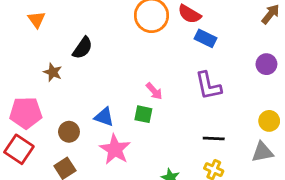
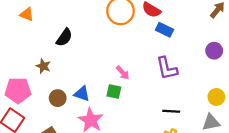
orange triangle: (37, 19) -> (27, 14), turned -32
brown star: (53, 72) -> (43, 66), moved
brown circle: (69, 132) -> (58, 98), moved

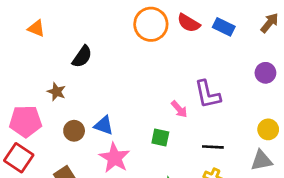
blue rectangle: (165, 30) -> (224, 27), moved
pink arrow: (123, 73) -> (179, 109), moved
green square: (114, 91) -> (160, 138), moved

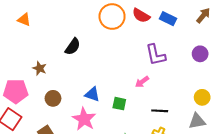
black semicircle: (82, 57) -> (73, 47), moved
purple L-shape: (208, 94) -> (156, 55), moved
pink arrow: (179, 109) -> (142, 82), moved, turned 96
blue triangle: (104, 125) -> (92, 94), moved

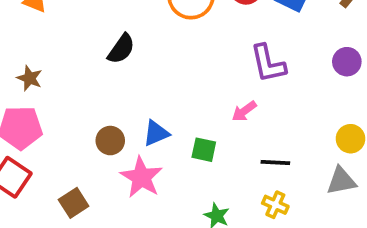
brown star: (40, 68) -> (30, 78), moved
blue triangle: (92, 94) -> (156, 133), turned -42
brown circle: (53, 98) -> (110, 141), moved

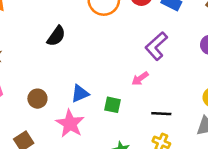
purple L-shape: (268, 64) -> (156, 46), turned 60
brown circle: (110, 141) -> (37, 99), moved

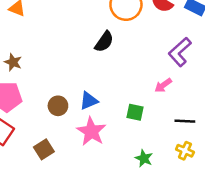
black semicircle: (56, 36) -> (104, 42), moved
blue triangle: (80, 94) -> (89, 101), moved

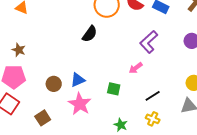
black line: (185, 121) -> (153, 96), turned -35

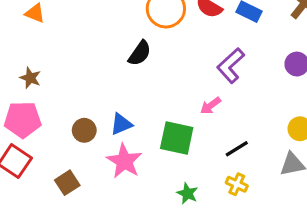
green square: (114, 89) -> (177, 138), size x1.6

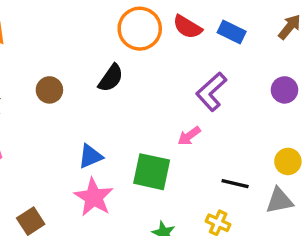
brown circle: (84, 130) -> (49, 90), moved
black line: (237, 149) -> (235, 184), moved, turned 45

